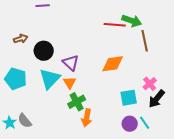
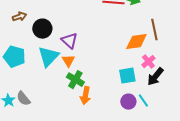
brown line: (145, 41) -> (154, 30), moved
orange diamond: (113, 64) -> (136, 42), moved
green cross: (77, 102) -> (75, 80), turned -30

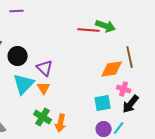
pink cross: (148, 62) -> (124, 89), turned -32
green cross: (75, 80) -> (43, 117), moved
cyan line: (143, 101) -> (119, 128), turned 72

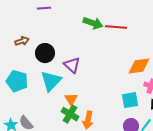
green arrow: (106, 26) -> (93, 23), moved
orange triangle: (44, 88) -> (71, 99), moved

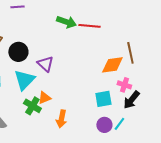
orange triangle: (71, 99) -> (44, 98), turned 40
green cross: (70, 114) -> (32, 106), moved

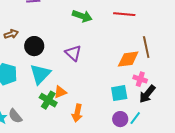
red line: (89, 26) -> (124, 14), moved
purple triangle: (45, 64) -> (73, 53), moved

